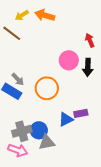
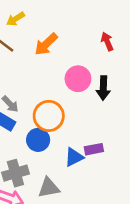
orange arrow: (45, 15) -> (46, 44), moved, turned -60
red arrow: (90, 40) -> (107, 42), moved
blue circle: (39, 130) -> (38, 140), moved

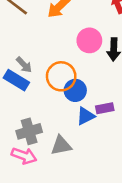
blue circle: (38, 140) -> (75, 90), moved

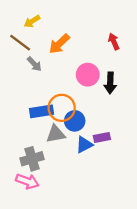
gray arrow: (24, 65) -> (34, 64), moved
blue rectangle: (16, 80) -> (41, 111), moved, turned -40
gray triangle: (61, 146) -> (56, 134), moved

